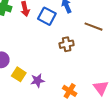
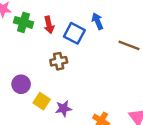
brown cross: (67, 44) -> (59, 61), moved

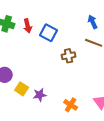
blue arrow: (97, 21) -> (93, 22), moved
brown cross: (59, 61) -> (69, 56), moved

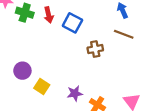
purple star: (40, 95) -> (75, 93), moved

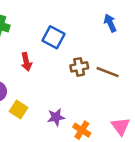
red arrow: (49, 15) -> (26, 62), moved
brown line: (124, 34) -> (108, 72), moved

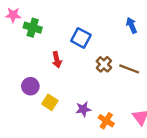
brown cross: (79, 67) -> (104, 64), turned -35

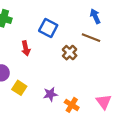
brown line: (129, 69) -> (91, 38), moved

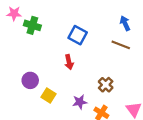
red arrow: (26, 48) -> (69, 62), moved
brown cross: (70, 53) -> (106, 85), moved

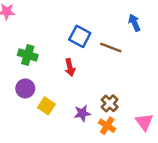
green cross: (32, 25) -> (28, 55), moved
brown line: (121, 45) -> (111, 48), moved
brown cross: (106, 85) -> (110, 103), moved

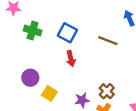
blue square: (80, 36) -> (67, 33), moved
green cross: (28, 55) -> (33, 30), moved

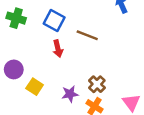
brown line: (108, 41) -> (87, 35), moved

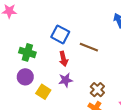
green cross: (16, 18) -> (27, 52), moved
purple star: (70, 94) -> (66, 80), moved

